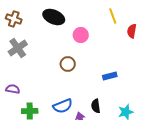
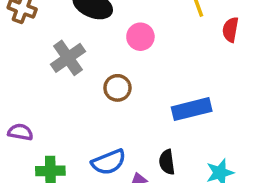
gray cross: (18, 48) -> (68, 58), moved
blue rectangle: (110, 76) -> (192, 109), size x1.5

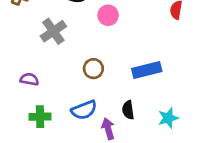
brown circle: (117, 88) -> (93, 69), moved
purple semicircle: (20, 132) -> (29, 79), moved

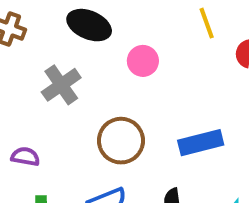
brown circle: (93, 69) -> (121, 141), size x1.5

